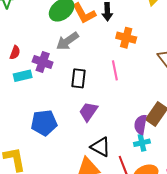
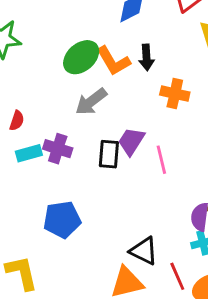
purple cross: (43, 62) -> (58, 149), moved
pink line: (115, 70) -> (161, 160), moved
purple trapezoid: (88, 112) -> (131, 141), moved

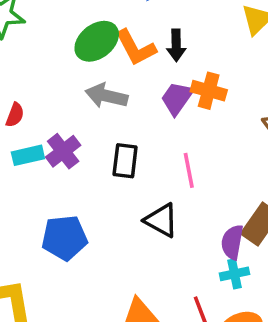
gray arrow: (91, 102) -> (106, 96), turned 48
purple trapezoid: (131, 141) -> (177, 98), moved
purple cross: (58, 149) -> (63, 151), turned 32
black triangle: (144, 251) -> (161, 220), moved

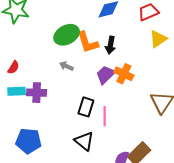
gray arrow: (106, 96) -> (66, 66), size x0.6
purple cross: (63, 151) -> (37, 93), turned 30
black rectangle: (125, 161) -> (86, 107), moved

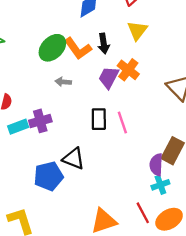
yellow triangle: (158, 39) -> (137, 30), moved
orange cross: (124, 74) -> (128, 70), turned 30
black triangle: (84, 141) -> (74, 159), moved

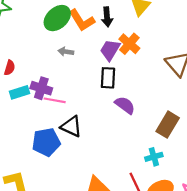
black rectangle: (99, 119) -> (108, 78), moved
purple cross: (40, 121) -> (41, 88), turned 30
pink line: (122, 123) -> (55, 100), moved, turned -65
purple semicircle: (156, 165) -> (125, 105), moved, turned 120

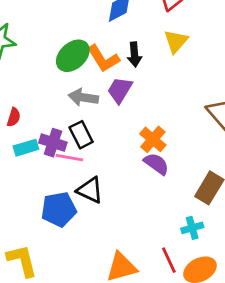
orange cross: (129, 44) -> (153, 139), moved
purple trapezoid: (110, 50) -> (120, 90), moved
gray arrow: (66, 52) -> (83, 97), size x1.5
black rectangle: (108, 78) -> (81, 135), moved, turned -30

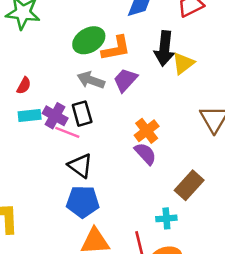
yellow triangle: (176, 41) -> (183, 63), moved
black arrow: (134, 54) -> (164, 49), moved, size x1.5
orange L-shape: (103, 59) -> (116, 48), turned -80
blue pentagon: (59, 209) -> (83, 202), moved

